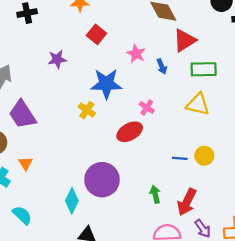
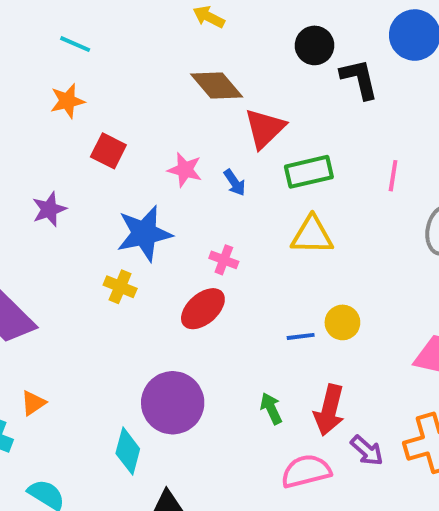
orange triangle: (26, 163) -> (33, 403), turned 40

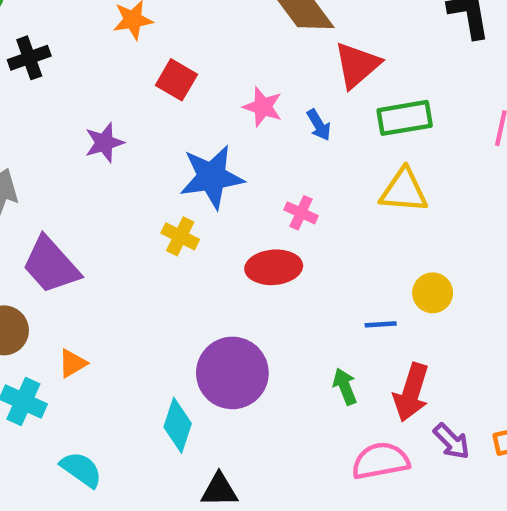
red ellipse: (203, 309) -> (274, 267), turned 33
blue line: (301, 336) -> (381, 324), moved

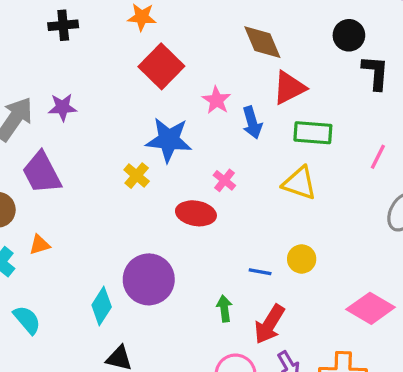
red square: (176, 80) -> (161, 66), size x1.5
blue arrow: (319, 125) -> (252, 123), size x1.4
purple star: (104, 143) -> (63, 107), moved

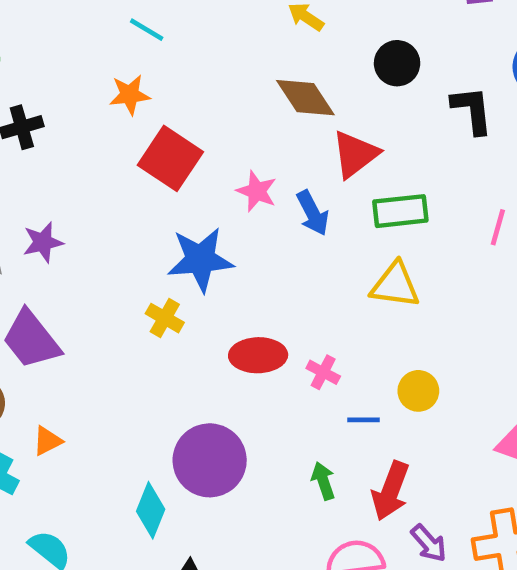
black circle: (349, 35) -> (397, 63), moved
pink cross: (224, 180) -> (323, 372), moved

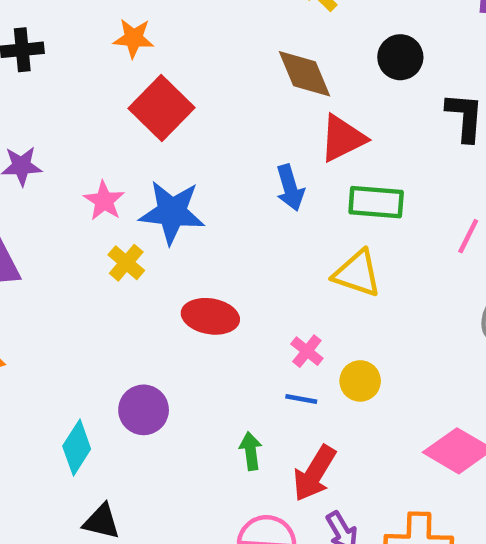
pink star: (257, 191) -> (104, 201), moved
pink cross: (323, 372) -> (307, 351), moved
purple circle: (210, 460) -> (144, 410), size x0.7

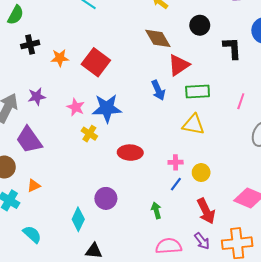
orange star: (134, 38) -> (60, 58), moved
pink cross: (307, 351) -> (176, 162), turned -32
blue line: (301, 399) -> (176, 184), turned -56
red arrow: (314, 473) -> (206, 211), moved, turned -50

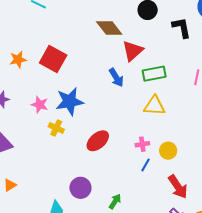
red ellipse: (130, 153) -> (98, 141), turned -35
green arrow: (156, 210) -> (115, 201), moved, turned 56

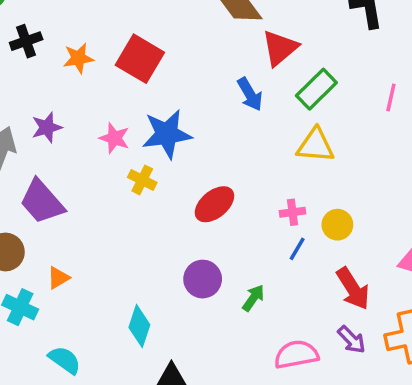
green rectangle: (154, 74) -> (316, 89), turned -35
purple circle: (80, 188) -> (203, 279), moved
green arrow: (115, 201) -> (253, 298), moved

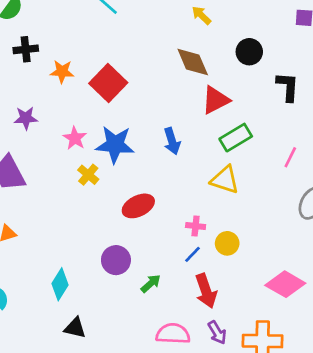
blue arrow: (250, 94) -> (172, 141), moved
red arrow: (353, 289) -> (206, 291), moved

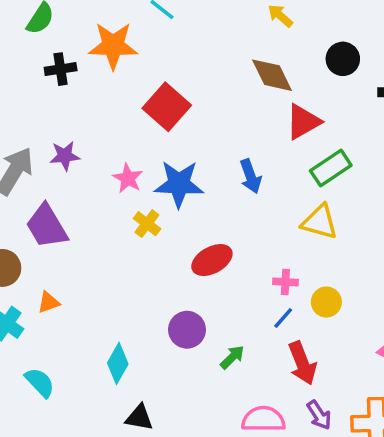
orange star: (62, 72) -> (113, 46), moved, size x1.6

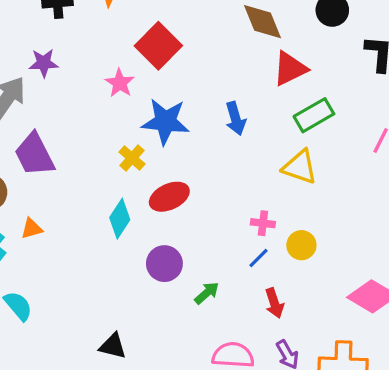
purple star: (65, 156) -> (44, 63), moved
pink star: (128, 178) -> (120, 83), moved
red ellipse: (212, 260) -> (169, 197), moved
cyan diamond: (118, 363) -> (120, 219), moved
red arrow: (302, 363) -> (274, 303), size x0.7

